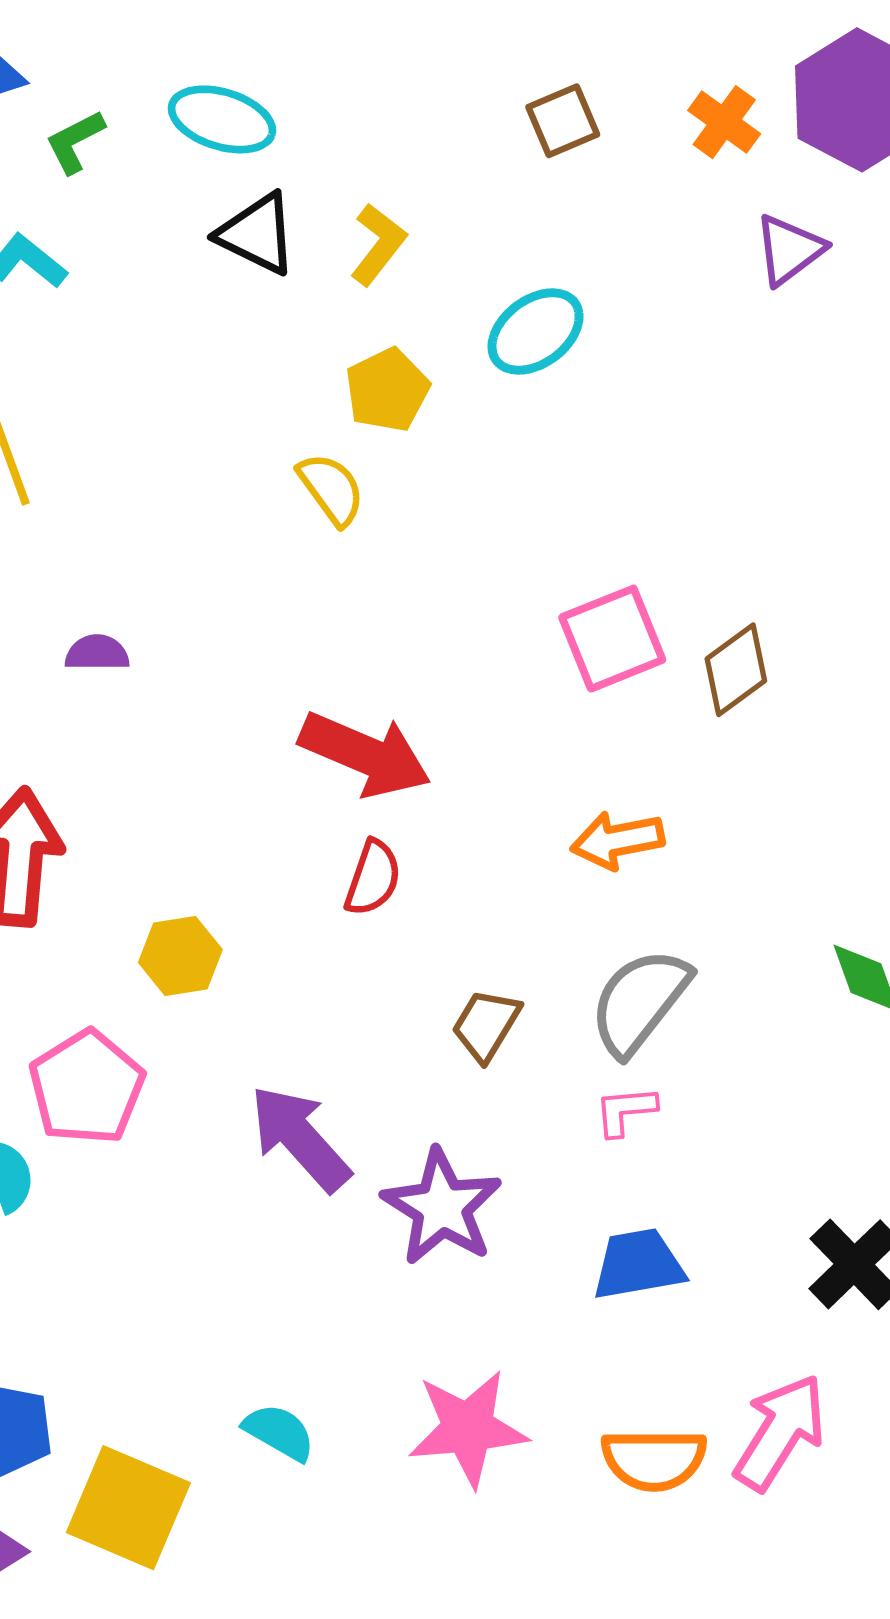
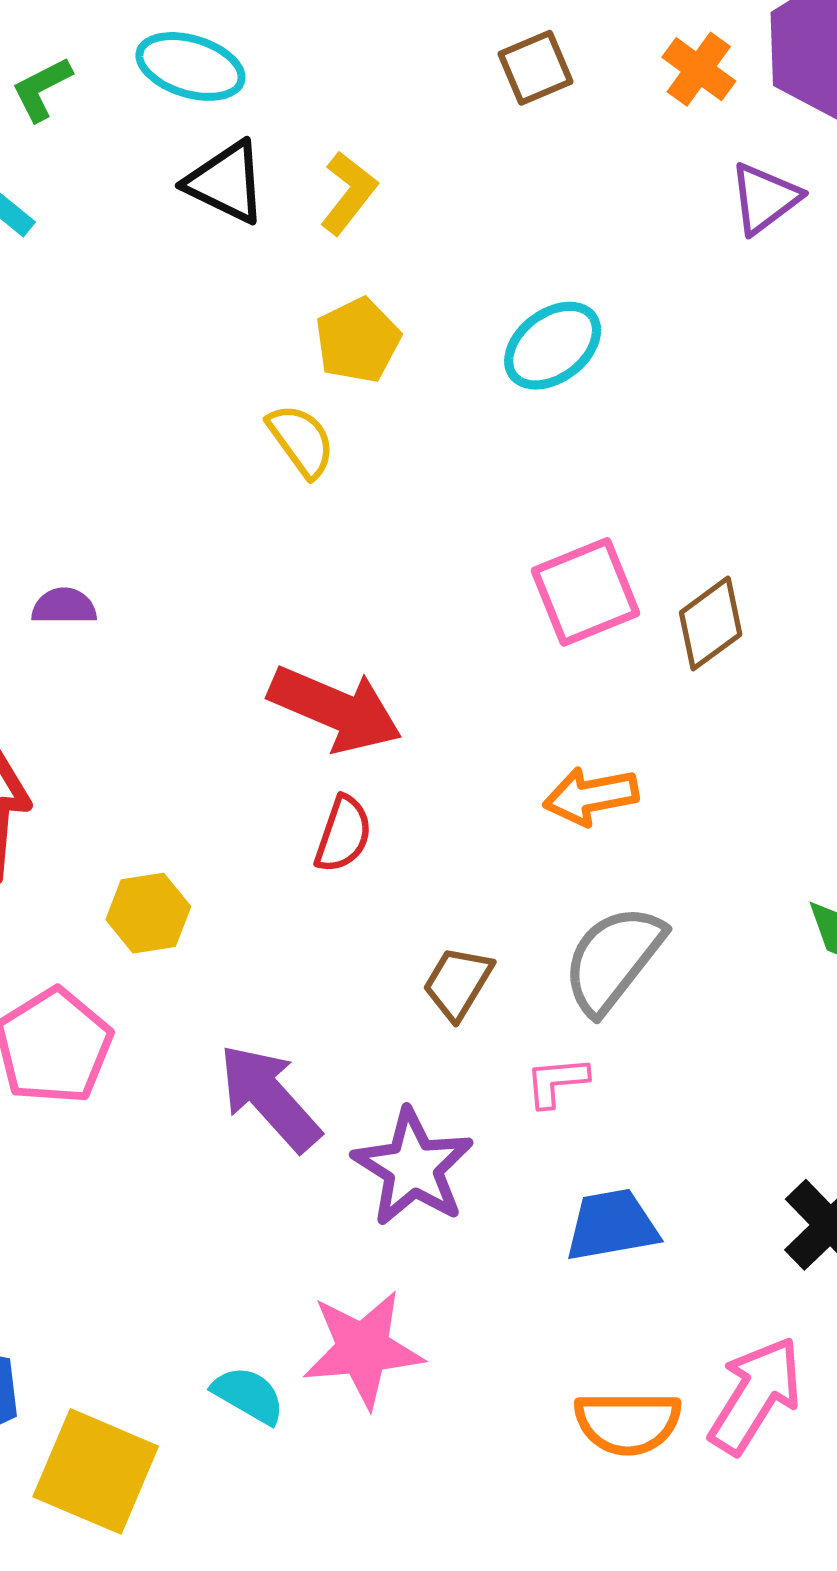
cyan ellipse: (536, 332) -> (553, 346), moved
pink L-shape: (625, 1111) -> (557, 1082), moved
pink star: (468, 1428) -> (363, 1349), moved

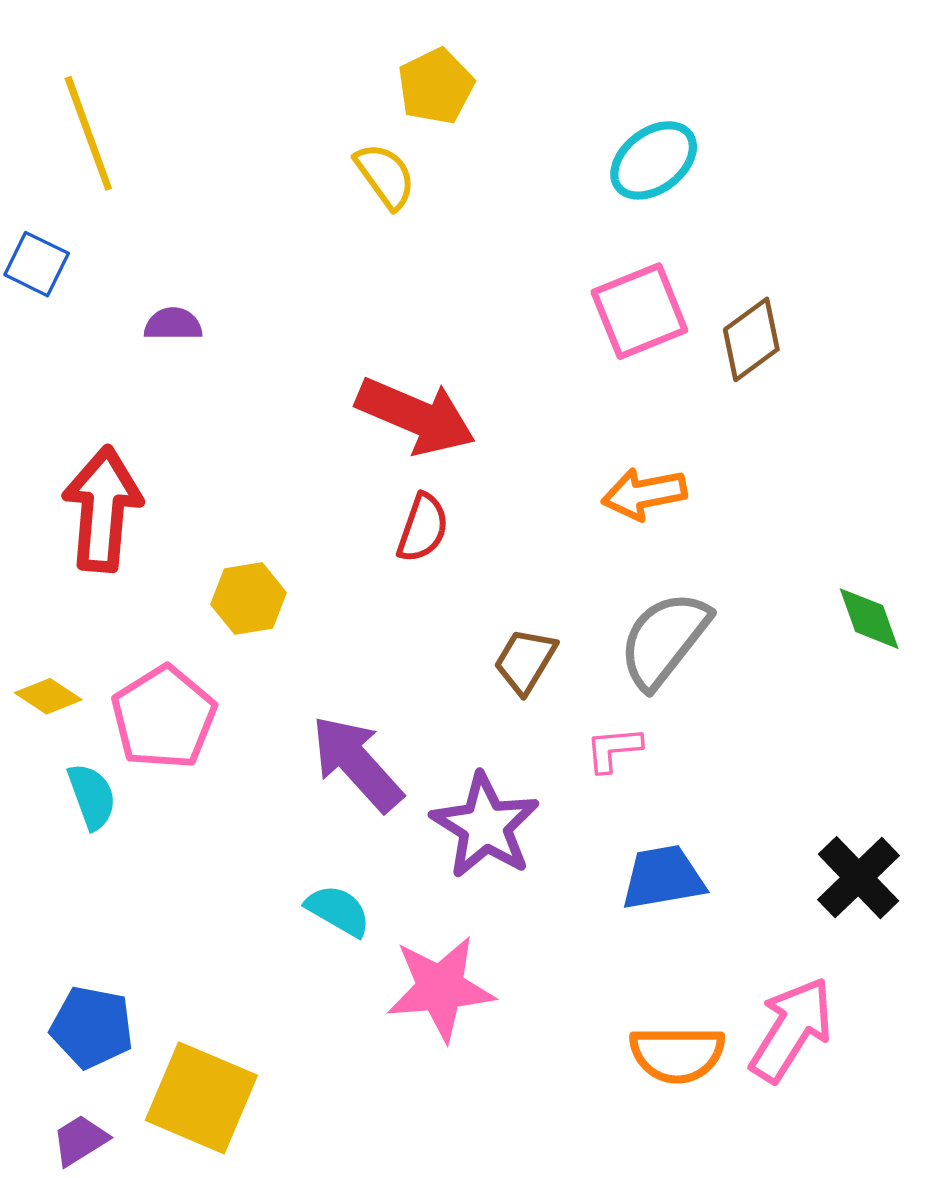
cyan ellipse: (553, 346) -> (654, 160), moved
cyan semicircle: (248, 1395) -> (338, 911), moved

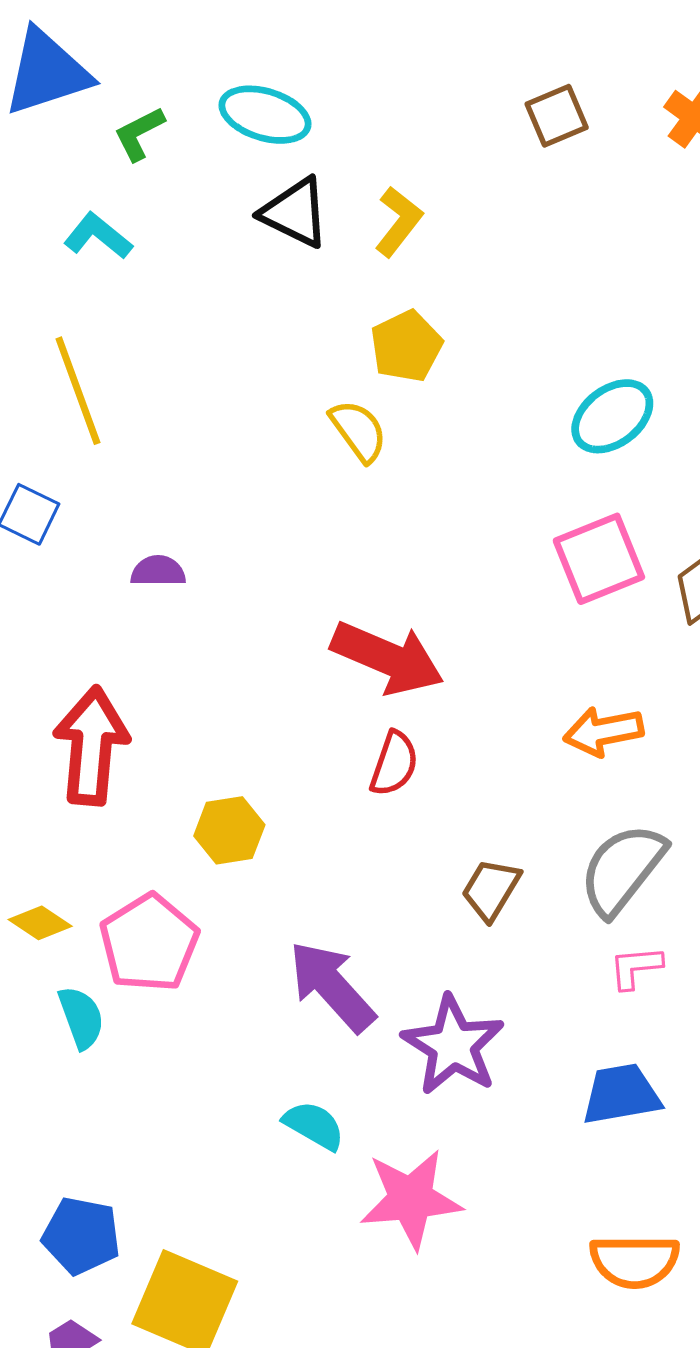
pink L-shape: (614, 749) -> (636, 967), moved

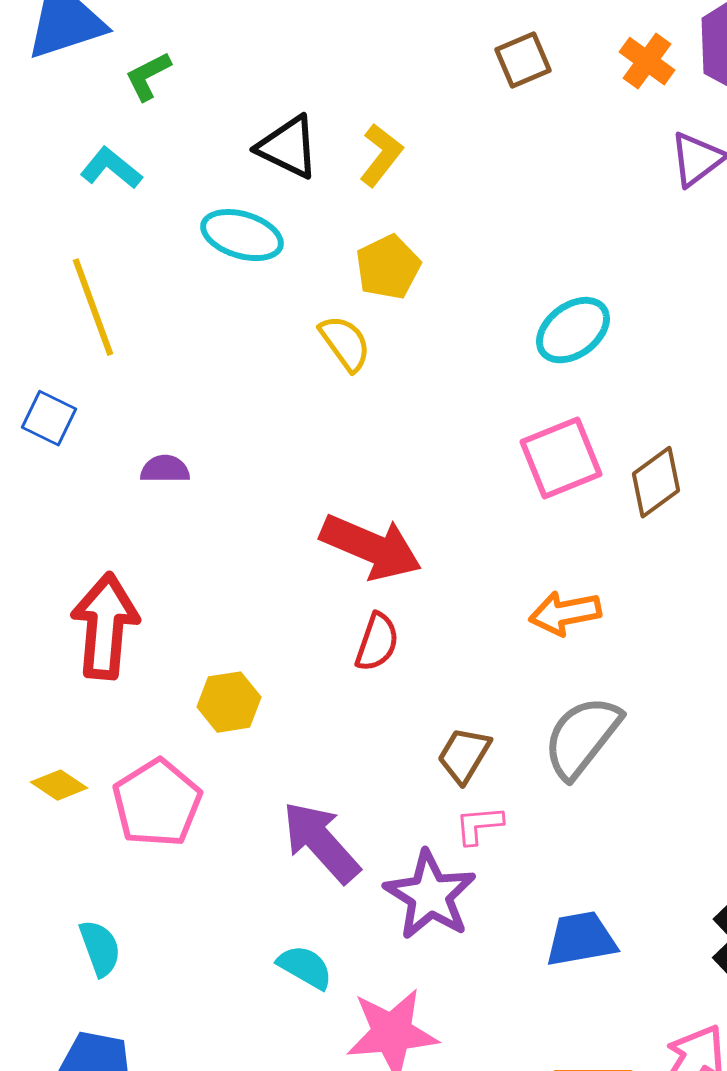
cyan ellipse: (265, 115) -> (242, 235), moved
pink L-shape: (636, 967) -> (479, 825), moved
cyan semicircle: (81, 1017) -> (100, 948), moved

